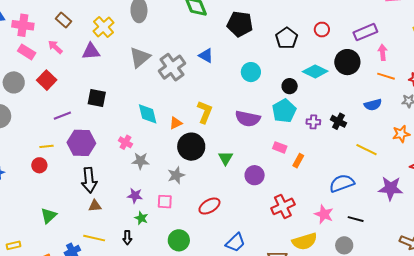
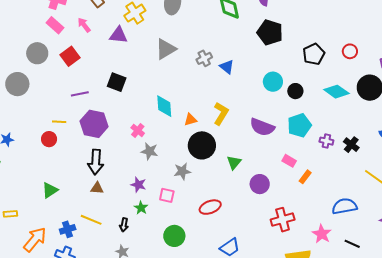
blue triangle: (206, 56) -> (227, 67), moved
gray cross: (172, 67) -> (204, 58), moved, size x0.6
black circle: (290, 86) -> (295, 91), moved

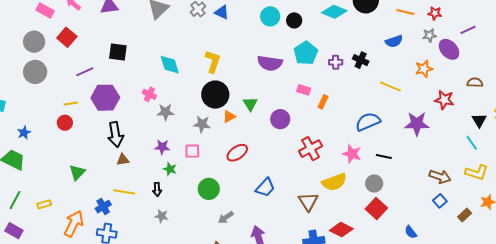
gray circle: (17, 84) -> (35, 72), moved
yellow L-shape: (221, 114) -> (213, 61), moved
orange triangle: (190, 120) -> (229, 117), moved
gray star: (182, 171) -> (202, 124), turned 30

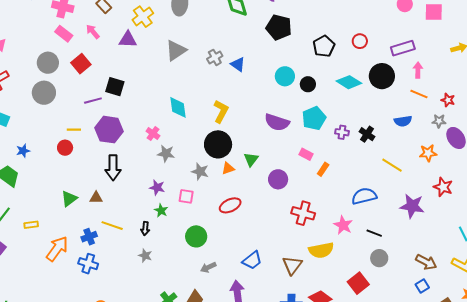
black square: (118, 52) -> (115, 87), moved
red cross: (311, 149) -> (303, 213), turned 35
brown triangle: (123, 160) -> (96, 198), moved
gray circle: (374, 184) -> (379, 258), moved
blue trapezoid: (265, 188) -> (252, 260), moved

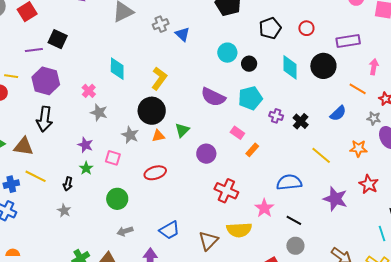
pink arrow: (418, 70) -> (374, 67), moved
cyan diamond: (349, 82) -> (290, 67), turned 50
blue semicircle: (403, 121) -> (338, 113), turned -42
brown triangle: (96, 198) -> (24, 146), size x1.5

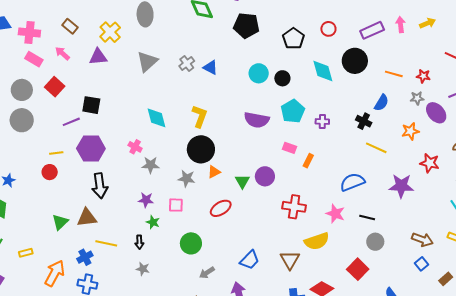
pink arrow: (374, 67) -> (401, 25), moved
black cross: (301, 121) -> (364, 121), moved
green triangle: (182, 130) -> (242, 181), moved

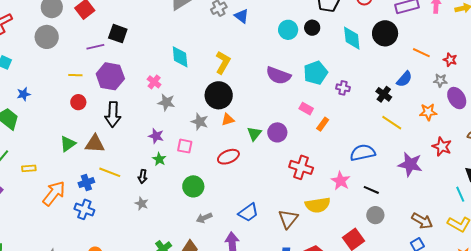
black circle: (282, 78) -> (312, 28), moved
red circle: (50, 172) -> (78, 102), moved

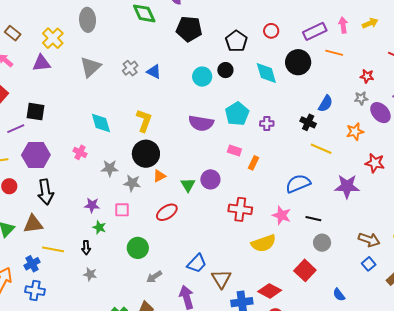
orange line: (421, 53) -> (334, 53), moved
gray star: (166, 102) -> (110, 168), moved
brown triangle: (288, 219) -> (221, 279), moved

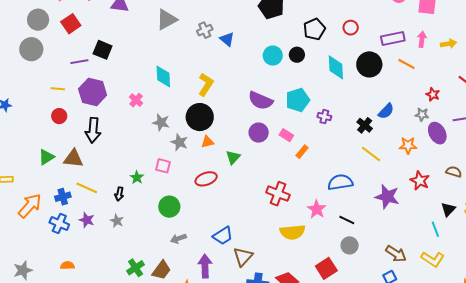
purple circle: (210, 179) -> (259, 133), moved
purple star: (92, 205) -> (87, 220), moved

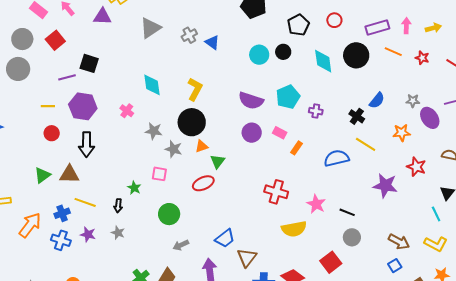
red star: (433, 94) -> (422, 58), moved
green triangle: (233, 157) -> (217, 161), moved
blue semicircle: (340, 182) -> (336, 158), moved

